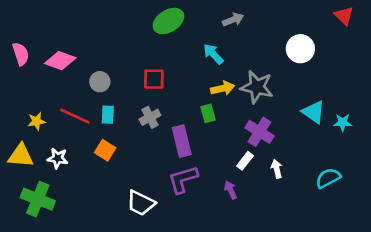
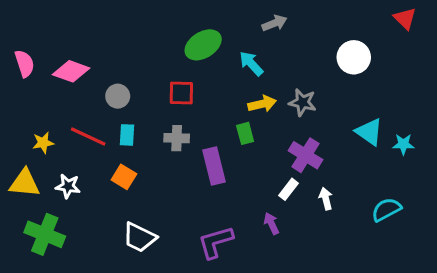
green ellipse: (168, 21) -> (203, 45), moved
gray star: (257, 87) -> (302, 102), size x0.7
gray cross: (150, 117) -> (177, 138), turned 30
purple L-shape: (183, 179) -> (216, 242), moved
white trapezoid: (141, 203) -> (139, 237), moved

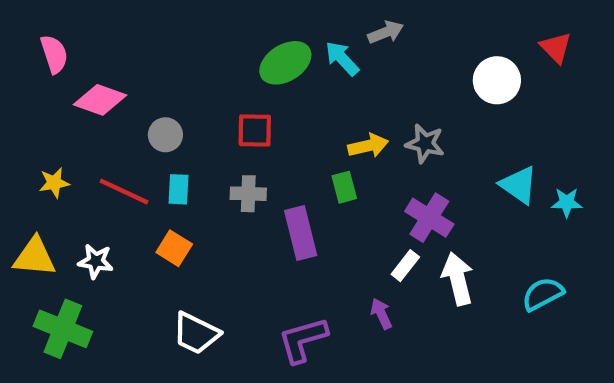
red triangle: (405, 18) -> (556, 48), moved
pink semicircle: (24, 64) -> (54, 54), moved
cyan arrow: (251, 64) -> (342, 58), moved
yellow star: (43, 143) -> (54, 183), moved
white arrow: (326, 199) -> (458, 279), size x1.6

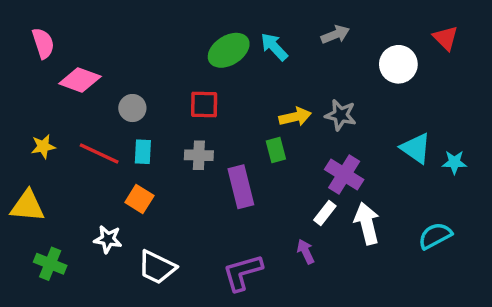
gray arrow: (386, 32) -> (335, 35), moved
white star: (96, 261) -> (108, 239), moved
green cross: (63, 329) -> (50, 264), size x0.7

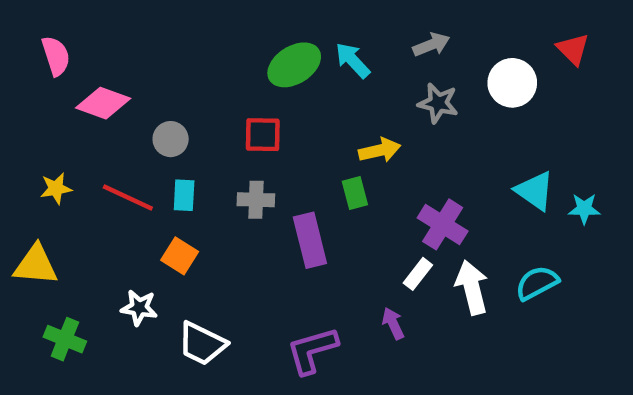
gray star: (341, 115) -> (438, 103), moved
cyan semicircle: (435, 236) -> (537, 283), moved

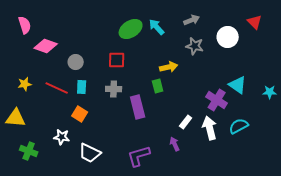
cyan star: (584, 209) -> (270, 92), moved
purple cross: (443, 224) -> (217, 100), moved

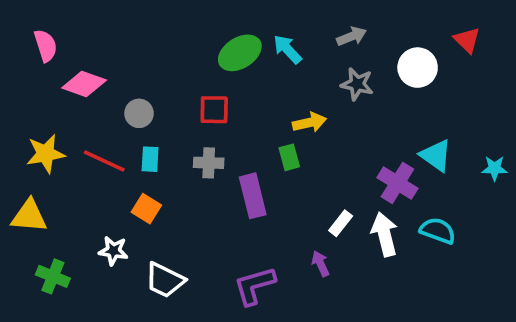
yellow star: (25, 84) -> (46, 154), size x1.5
cyan semicircle: (239, 126) -> (438, 231), turned 48

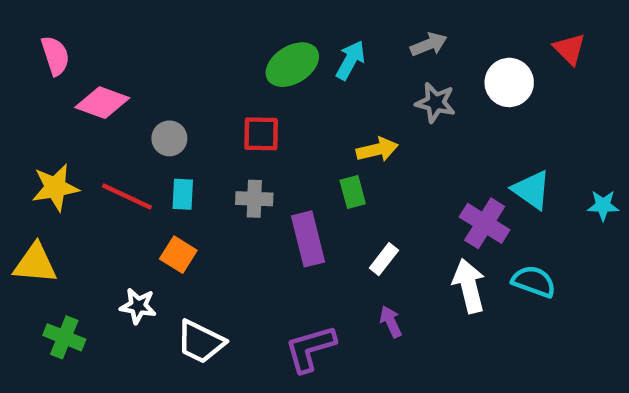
cyan arrow: (287, 49) -> (350, 60), turned 72
white rectangle: (341, 223) -> (384, 259), moved

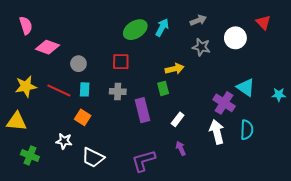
cyan semicircle: (534, 281) -> (247, 130), turned 72

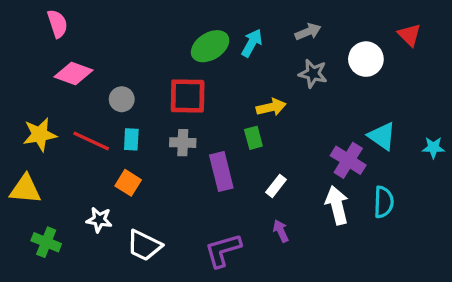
pink semicircle: (26, 25) -> (57, 24), moved
red square: (121, 62) -> (188, 96), size x1.4

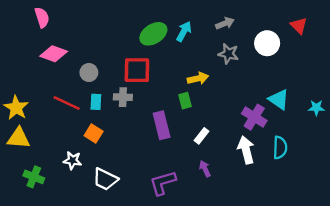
yellow star: (40, 135) -> (16, 108), moved, turned -30
gray cross: (183, 143) -> (123, 97), moved

